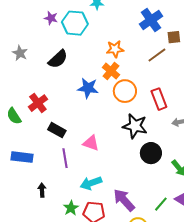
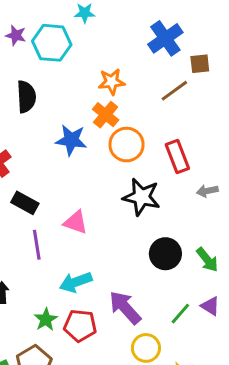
black semicircle: (58, 59) -> (26, 97), turned -50
black circle: (151, 153) -> (165, 254), moved

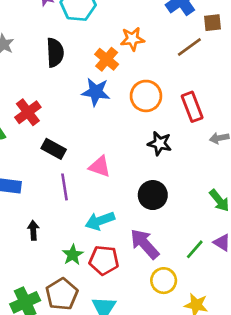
orange cross: (106, 115) -> (107, 59), moved
black star: (141, 197) -> (160, 143), size x0.7
black circle: (165, 254) -> (153, 195), moved

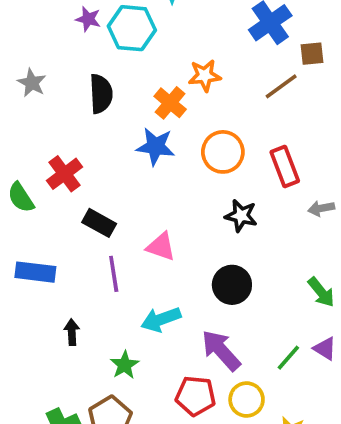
red pentagon: (104, 260) -> (196, 396), moved

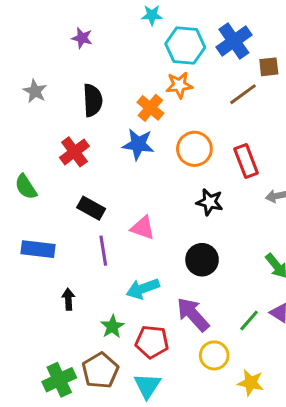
cyan hexagon: (132, 28) -> (185, 46), moved
red cross: (65, 174) -> (74, 152), moved
red pentagon: (196, 396) -> (152, 342), moved

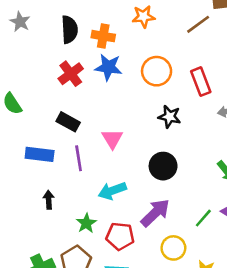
orange cross: (150, 108) -> (103, 36), moved, turned -30
red cross: (74, 152) -> (71, 74), moved
pink triangle: (143, 228) -> (112, 139), turned 40
blue rectangle: (38, 249) -> (40, 154), moved
purple arrow: (193, 314) -> (155, 213), turned 88

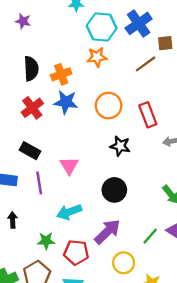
orange cross: (103, 36) -> (61, 74), turned -30
green star: (86, 223) -> (46, 241), turned 30

